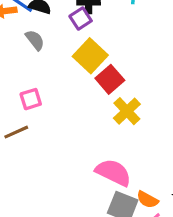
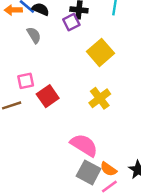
yellow square: (90, 56) -> (101, 52), moved
red square: (110, 79) -> (48, 96), moved

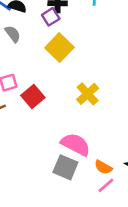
yellow square: (101, 52) -> (59, 48), moved
gray square: (89, 172) -> (65, 167), moved

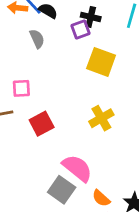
yellow square: (59, 48) -> (101, 62), moved, turned -36
red square: (33, 96) -> (42, 124), moved

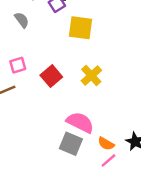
red square: (42, 124) -> (51, 76), moved

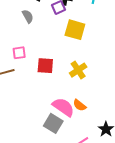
red square: (51, 76) -> (45, 66), turned 36
orange semicircle: (106, 144) -> (80, 105), moved

